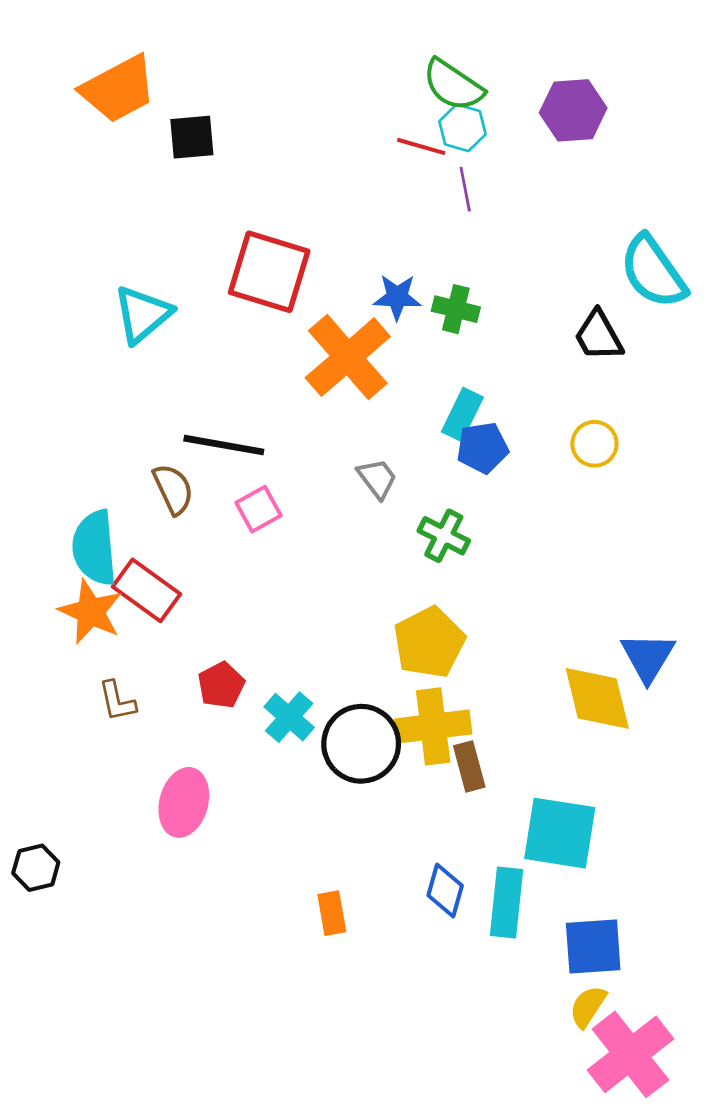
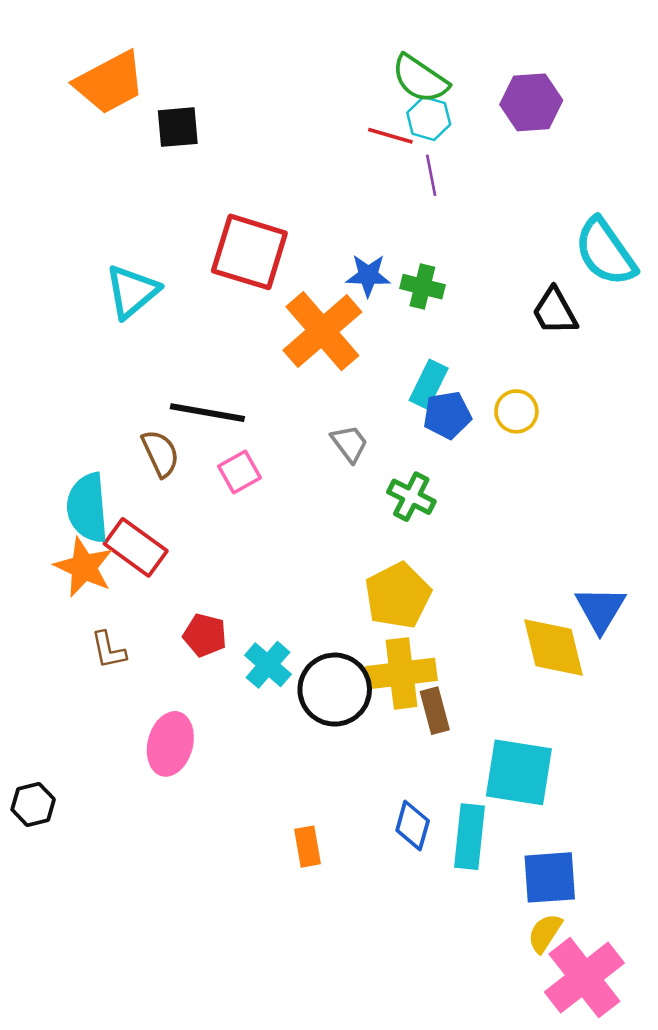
yellow circle: (594, 444) -> (516, 411), moved
red pentagon: (221, 685) -> (205, 635), turned -30

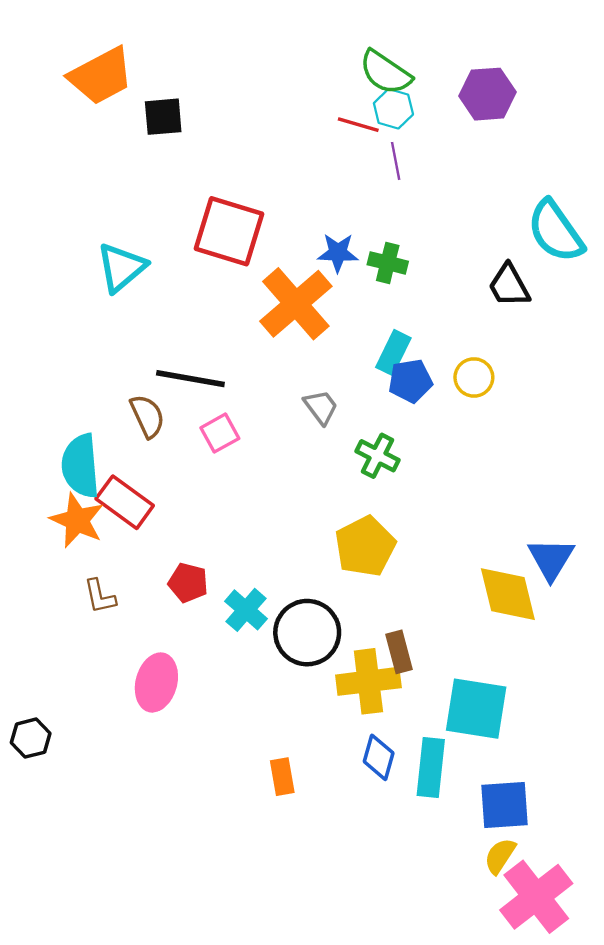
yellow cross: (401, 673) -> (368, 681), moved

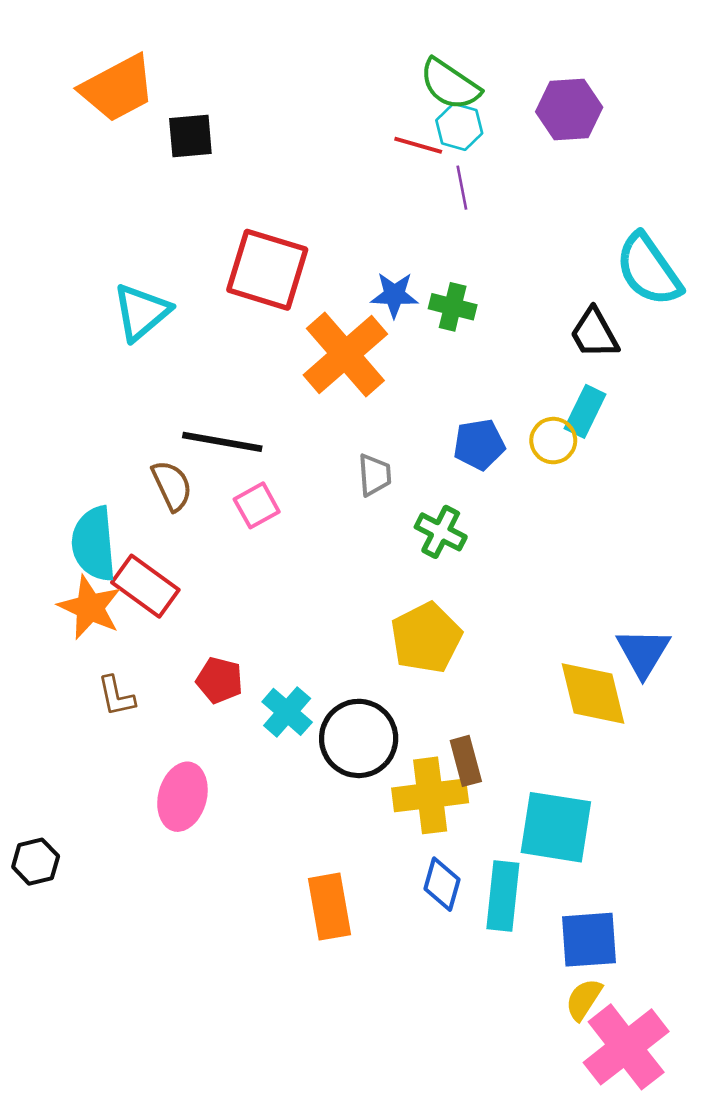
cyan rectangle: (393, 353) -> (585, 411), moved
gray trapezoid: (321, 407) -> (374, 475), turned 33
orange rectangle: (282, 777) -> (329, 907), size x1.5

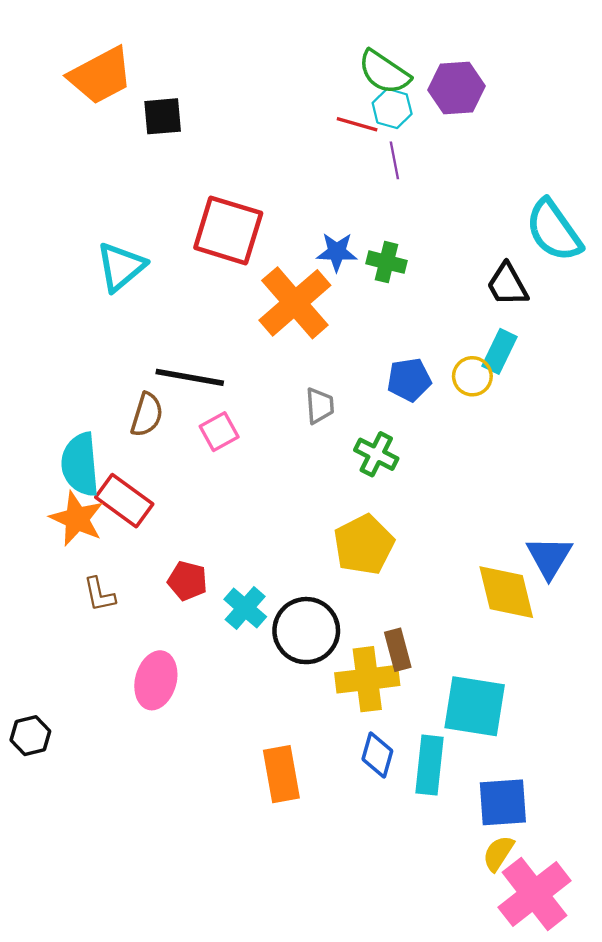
purple hexagon: (569, 110) -> (457, 88), moved
brown semicircle: (172, 486) -> (147, 415), turned 42

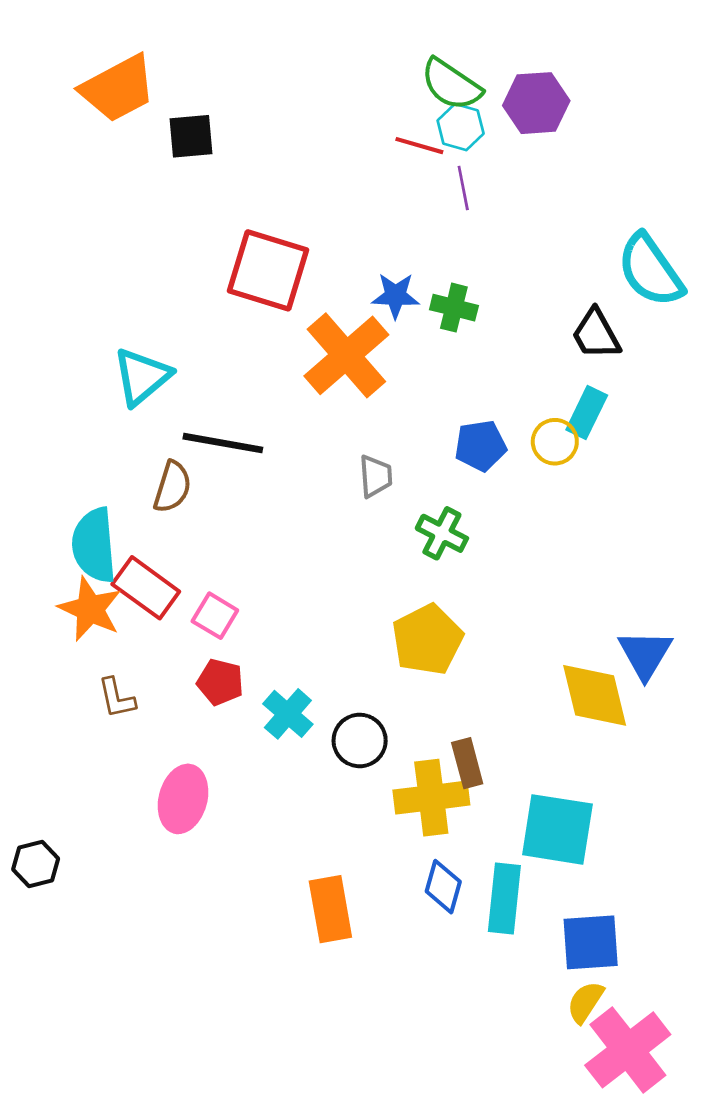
cyan triangle: (121, 267) -> (142, 377), moved
pink square: (219, 432) -> (215, 616), moved, turned -30
black circle: (306, 631) -> (360, 740), size x0.7

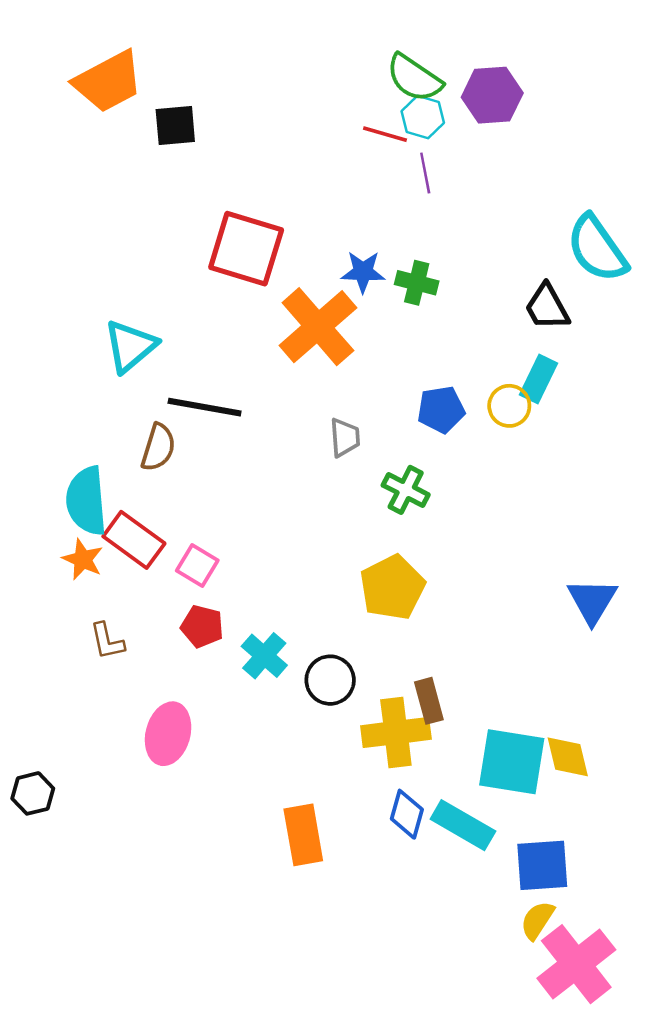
orange star: (90, 609) -> (83, 559), size x0.7
yellow diamond: (595, 695) -> (568, 757), moved, size x0.7
cyan rectangle: (504, 899) -> (463, 825), turned -66

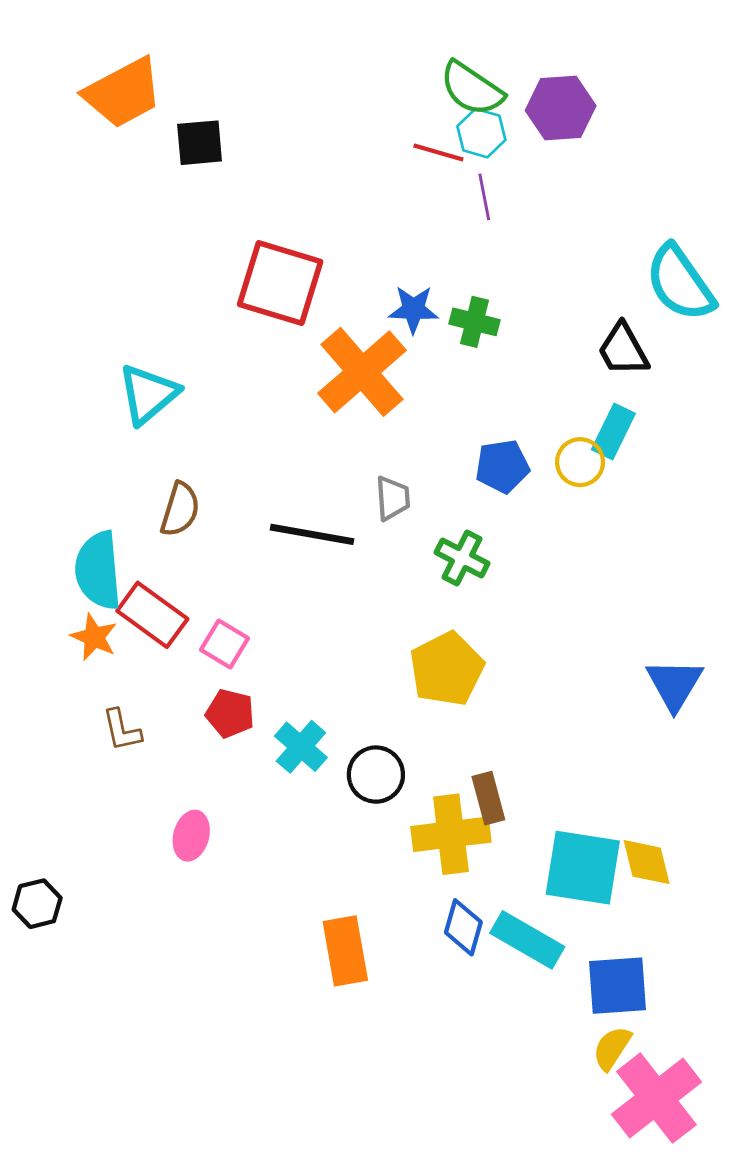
black line: (205, 407) -> (312, 534), moved
pink ellipse: (168, 734) -> (191, 836), size x0.7

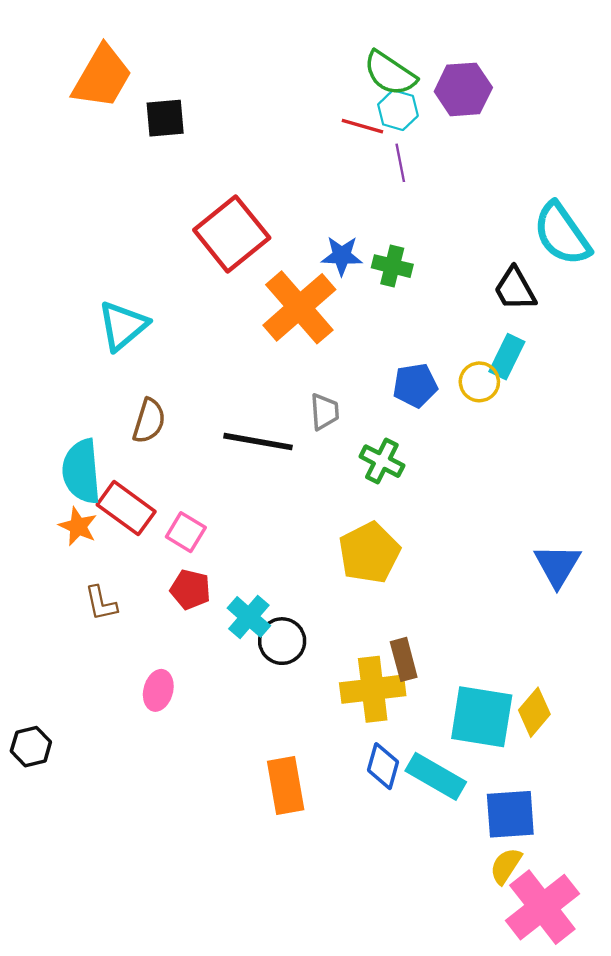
orange trapezoid: (123, 93) -> (102, 77), turned -32
red square: (280, 283) -> (232, 234), turned 34
black circle: (376, 775) -> (282, 641), moved
yellow diamond: (647, 862) -> (534, 712), turned 54

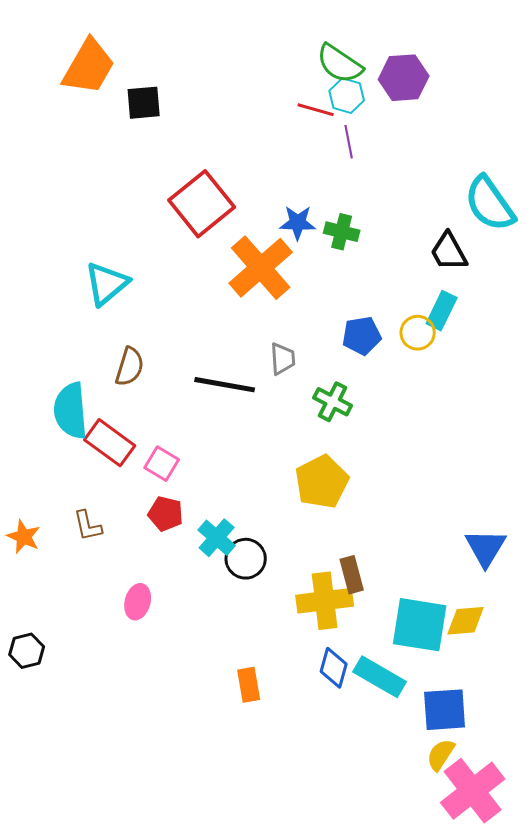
orange star: (78, 526) -> (24, 537), moved
blue triangle: (557, 565) -> (486, 548), moved
yellow diamond: (534, 712) -> (466, 621), turned 45
orange rectangle: (286, 786) -> (249, 685), size x0.7

